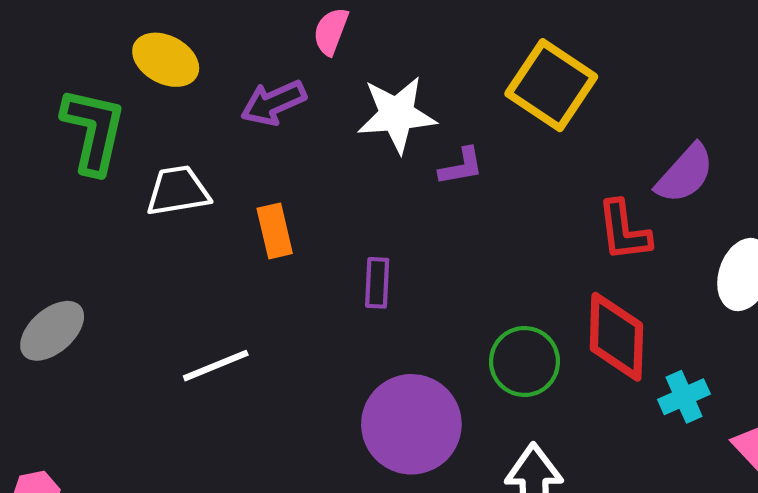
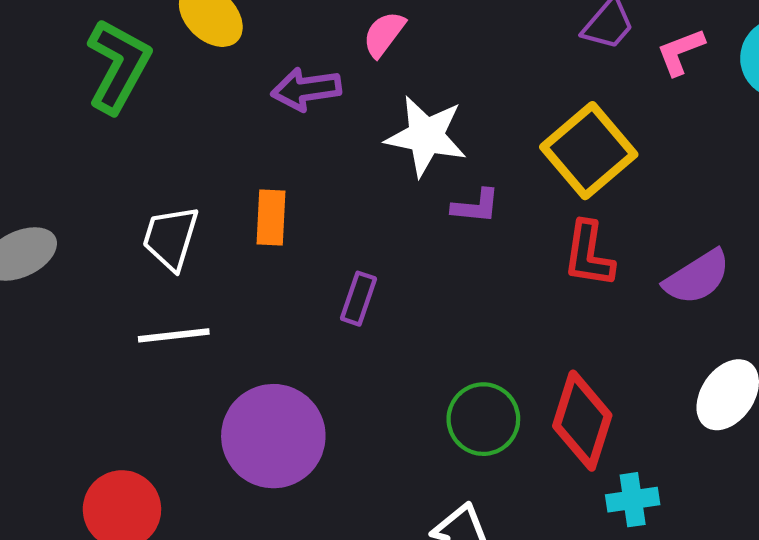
white trapezoid: (178, 191) -> (171, 238), moved, turned -80
red L-shape: (624, 231) -> (589, 254), moved
purple circle: (411, 424) -> (273, 436), moved

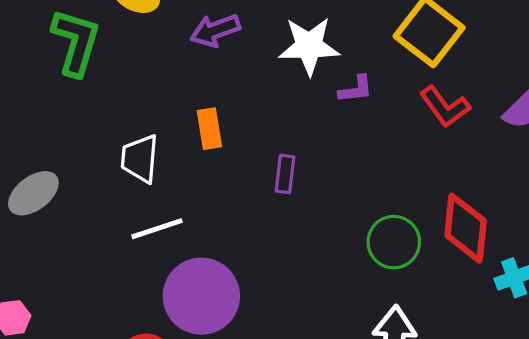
red L-shape: (589, 254) -> (445, 107), turned -33
purple circle: (273, 436) -> (201, 296), moved

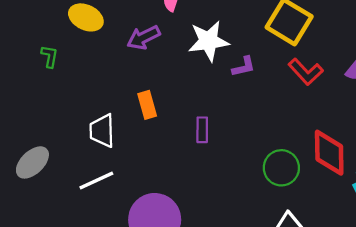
green L-shape: (76, 42) -> (50, 56), size x0.5
white line: (157, 229) -> (96, 181), moved

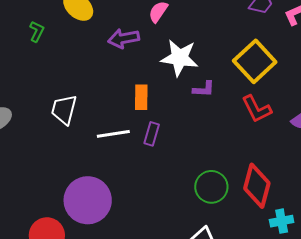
orange rectangle: (147, 105) -> (141, 97), moved
white line: (96, 181) -> (113, 134), moved

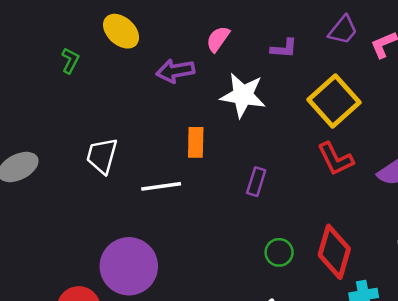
purple L-shape: (204, 89) -> (284, 48), moved
purple rectangle: (152, 134) -> (256, 182), moved
green circle: (211, 187) -> (279, 252), size x0.7

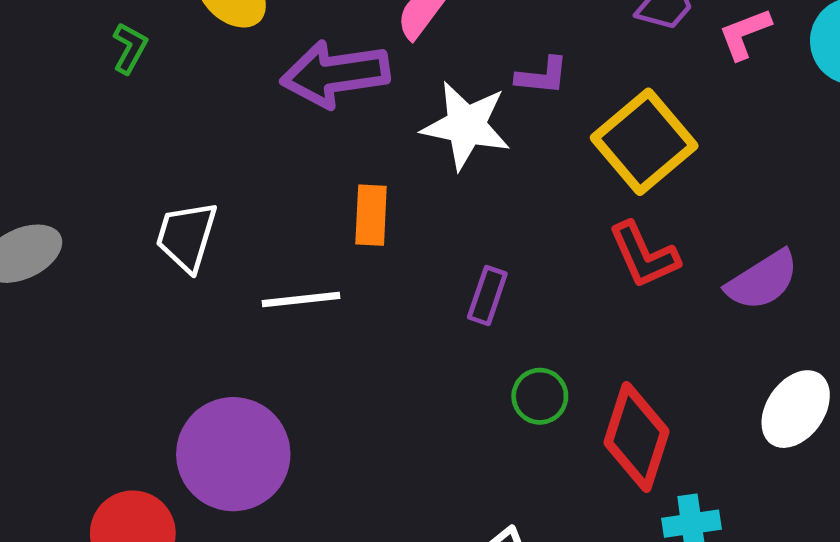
purple L-shape: (284, 48) -> (542, 76), moved
purple arrow: (175, 71) -> (335, 74), size x1.4
green circle: (279, 252) -> (540, 396), moved

